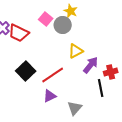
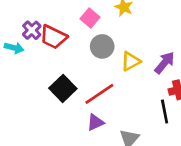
gray circle: (63, 25) -> (102, 46), moved
purple arrow: (91, 65) -> (165, 63), moved

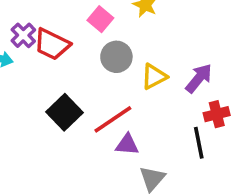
purple triangle: (95, 122) -> (127, 145), moved, turned 30

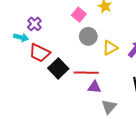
red trapezoid: (52, 44) -> (40, 53), moved
red line: (113, 119) -> (86, 73), turned 35

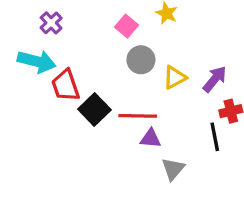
purple cross: (34, 24) -> (51, 23), moved
cyan arrow: (21, 37) -> (37, 61), size x1.6
red trapezoid: (40, 53) -> (66, 85), turned 45

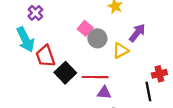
pink square: (126, 26) -> (85, 28), moved
cyan arrow: (37, 61) -> (25, 39), turned 50
purple arrow: (215, 79) -> (137, 33), moved

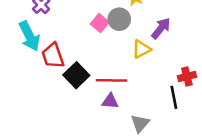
gray circle: (97, 38) -> (119, 19), moved
purple triangle: (104, 93) -> (110, 101), moved

